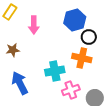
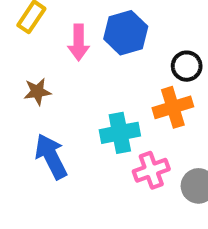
blue hexagon: (75, 20) -> (126, 33), moved
orange cross: (82, 58) -> (173, 107), turned -30

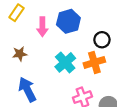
cyan cross: (120, 133) -> (65, 62), moved, turned -30

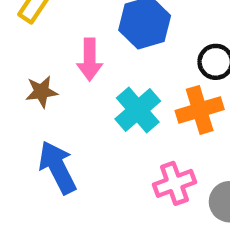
pink arrow: (42, 27) -> (90, 60), moved

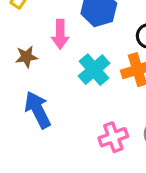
pink cross: (174, 183) -> (113, 137), moved

